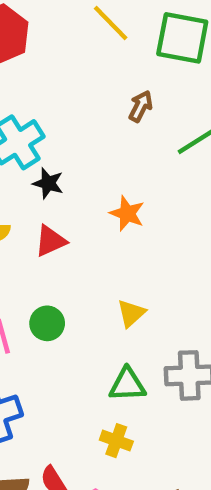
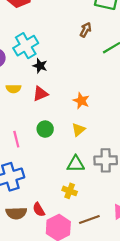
orange star: (127, 213) -> (81, 101), moved
green circle: (47, 323) -> (45, 129), moved

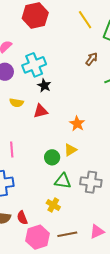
green circle: (45, 129) -> (52, 157), moved

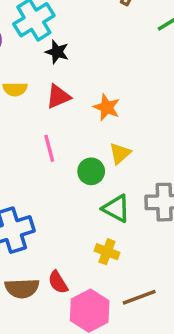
orange star: (77, 124) -> (107, 107), moved
pink line: (12, 150) -> (49, 148), moved
green triangle: (63, 181) -> (116, 208), turned 30

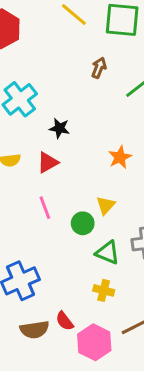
black star: (57, 52) -> (59, 128), moved
orange star: (107, 107) -> (120, 157), moved, turned 30

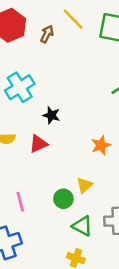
brown arrow: (99, 68) -> (47, 34), moved
pink line: (45, 208) -> (20, 202), moved

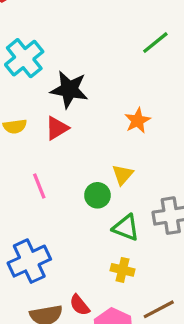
black star: (51, 115) -> (69, 89), size x1.6
pink line: (20, 202) -> (39, 186), moved

